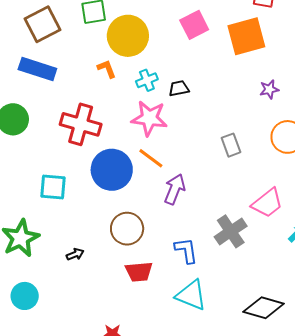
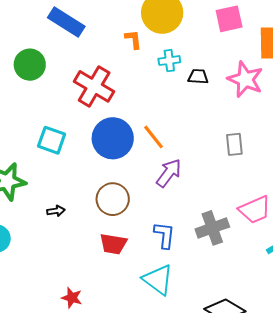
pink star: (149, 118) -> (245, 79), moved

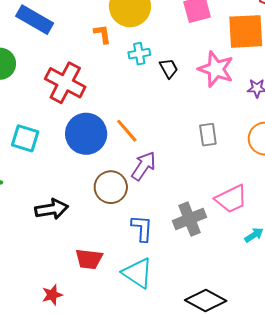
black trapezoid: (198, 77) -> (169, 68), turned 60
brown circle: (113, 199) -> (111, 187), moved
black arrow: (56, 211) -> (52, 209), moved, size x1.8
red trapezoid: (113, 244) -> (89, 259), moved
red star: (72, 298) -> (52, 295), turned -30

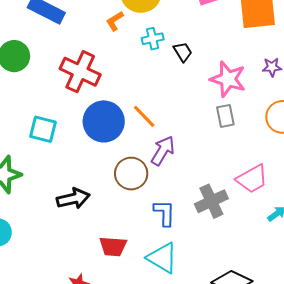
orange L-shape: (102, 34) -> (115, 21), turned -110
pink star: (216, 69) -> (228, 79), moved

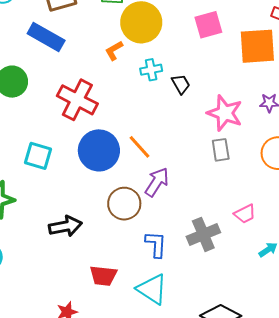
pink trapezoid: (252, 179) -> (245, 214), size x0.7

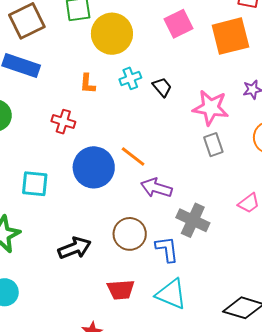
orange L-shape: (114, 51) -> (88, 84), moved, turned -45
red cross: (77, 100) -> (63, 122), size x0.6
purple arrow: (157, 182) -> (156, 188), turned -96
brown circle: (124, 204) -> (130, 234), moved
gray cross: (203, 234) -> (193, 220), moved, turned -32

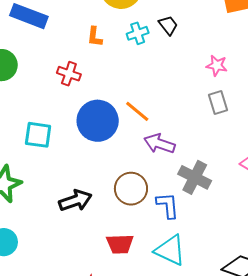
black trapezoid: (162, 87) -> (168, 25), moved
pink star: (211, 108) -> (217, 66), size x0.6

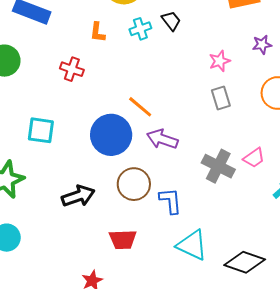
pink star: (217, 66) -> (220, 61), turned -30
blue circle: (98, 121) -> (111, 135), moved
gray cross: (195, 177) -> (218, 166), moved
cyan triangle: (170, 250) -> (192, 245), moved

